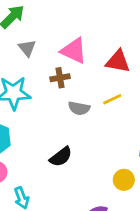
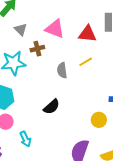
brown cross: (60, 78) -> (37, 49), moved
gray semicircle: (79, 108) -> (62, 70), turned 77

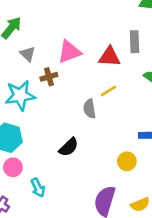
pink triangle: (55, 29) -> (69, 52), turned -40
gray semicircle: (62, 70) -> (89, 109), moved

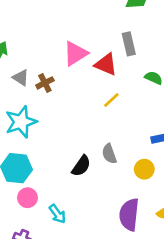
pink triangle: (69, 52) -> (76, 53), moved
red triangle: (110, 57) -> (106, 64), turned 30
brown cross: (49, 77) -> (45, 83), moved
gray semicircle: (89, 109) -> (109, 154), moved

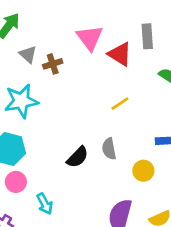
pink triangle: (76, 53) -> (90, 38), turned -44
yellow line: (111, 100) -> (120, 104), moved

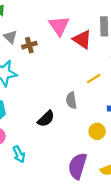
yellow line: (120, 104) -> (94, 79), moved
gray semicircle: (109, 149) -> (71, 100), moved

